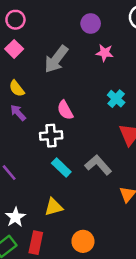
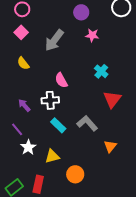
purple arrow: (18, 113) -> (24, 105), moved
white star: (15, 217) -> (28, 147), moved
orange circle: (83, 241) -> (75, 174), moved

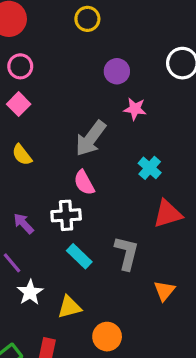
gray arrow: (54, 40) -> (91, 138), moved
red triangle: (112, 99) -> (168, 214), turned 36
gray L-shape: (87, 123) -> (127, 253), turned 55

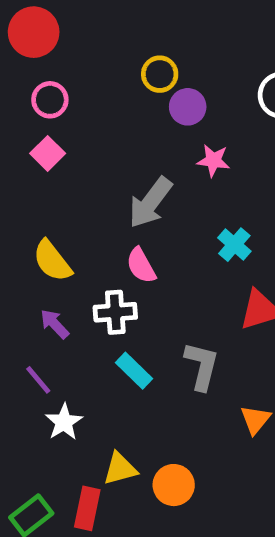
yellow circle: (87, 19) -> (160, 74), moved
yellow semicircle: (22, 155) -> (52, 261), moved, size x1.4
yellow triangle: (69, 307) -> (120, 469), moved

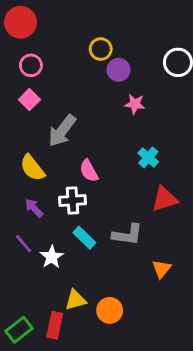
gray arrow: (150, 203) -> (62, 131), moved
gray L-shape: (202, 366) -> (127, 235), turned 84
white star: (64, 422) -> (52, 257), moved

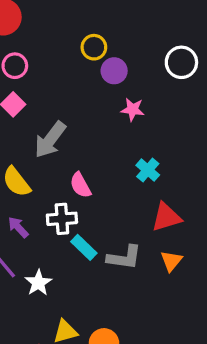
cyan rectangle: (84, 238) -> (84, 247), moved
orange triangle: (162, 269) -> (171, 261), moved

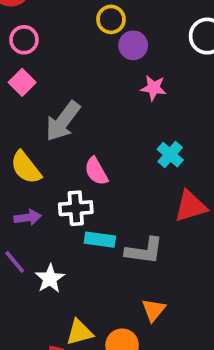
purple arrow: (18, 227) -> (28, 217), turned 125
cyan rectangle: (84, 247) -> (100, 240), turned -36
orange triangle: (171, 261) -> (154, 310), moved

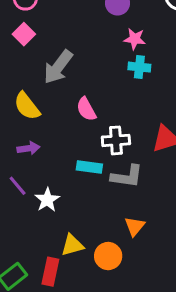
cyan cross: (170, 155) -> (139, 67), moved, turned -35
white cross: (76, 208) -> (116, 140), moved

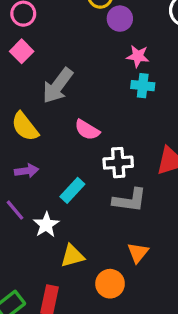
pink semicircle: (86, 109) -> (87, 130), turned -30
cyan rectangle: (89, 167) -> (72, 190), moved, turned -55
yellow triangle: (72, 245) -> (72, 256), moved

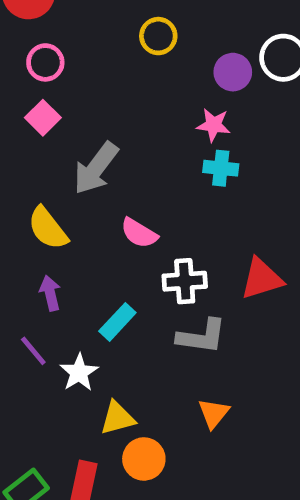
purple circle: (120, 19) -> (233, 72), moved
purple arrow: (27, 171) -> (50, 293), turned -95
orange circle: (110, 284) -> (144, 459), moved

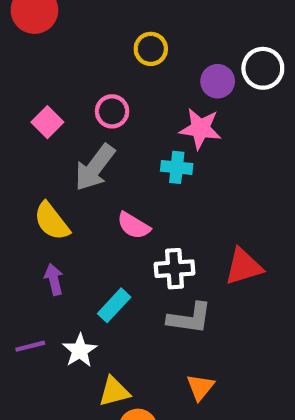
pink circle: (45, 62) -> (112, 111), moved
pink star: (214, 125) -> (200, 129), size x1.4
cyan cross: (221, 168) -> (177, 167), moved
purple line: (33, 351) -> (30, 346), moved, turned -64

